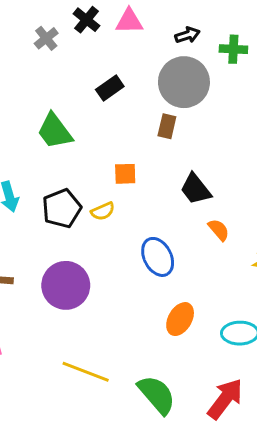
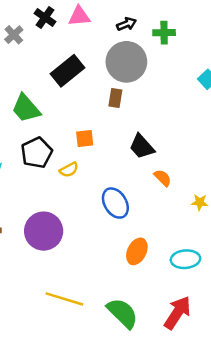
black rectangle: (110, 88) -> (68, 71), size x1.5
black pentagon: (62, 208) -> (37, 153), moved

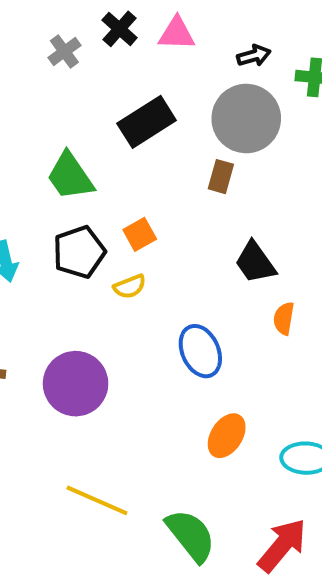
orange square: (85, 138) -> (140, 234), moved, turned -30
orange semicircle: (163, 178) -> (284, 318), turned -132

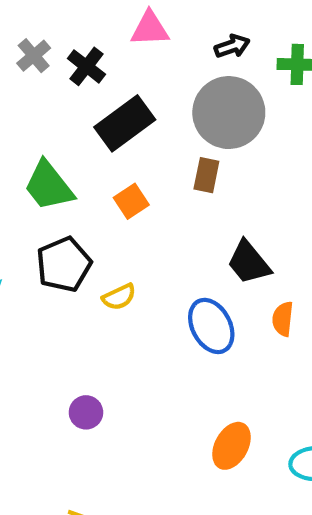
black cross: (120, 29) -> (86, 66), moved
orange square: (140, 234) -> (131, 201), moved
blue ellipse: (200, 351) -> (211, 326), moved
purple circle: (76, 384) -> (86, 412), moved, size x0.5

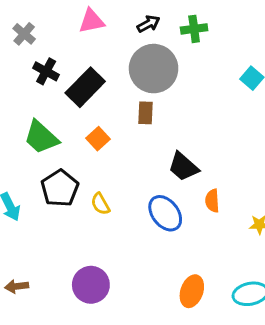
gray cross: (34, 56) -> (24, 34), moved
black cross: (86, 66) -> (46, 71), moved
yellow semicircle: (119, 297) -> (100, 204), turned 95
purple circle: (86, 412) -> (91, 285), size x1.6

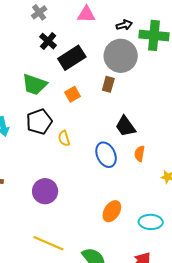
green cross: (194, 29) -> (154, 35), size x1.6
green trapezoid: (41, 137) -> (35, 85), turned -36

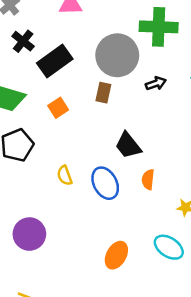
black arrow: (124, 25) -> (156, 83), moved
yellow semicircle: (64, 138) -> (65, 175), moved
cyan ellipse: (151, 222) -> (169, 247), moved, turned 35

